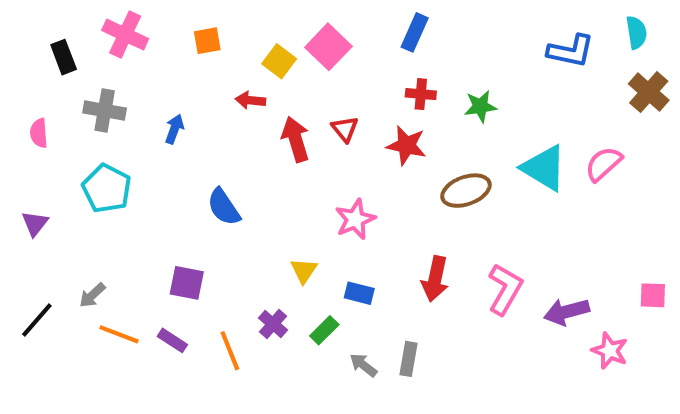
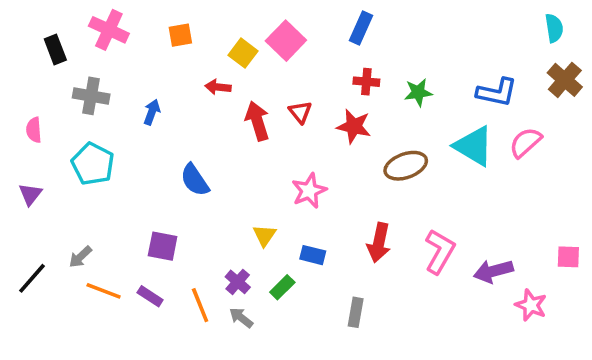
blue L-shape: (571, 51) -> (497, 92), moved
pink semicircle: (39, 133) -> (34, 130), moved
gray arrow: (363, 365) -> (241, 318), moved

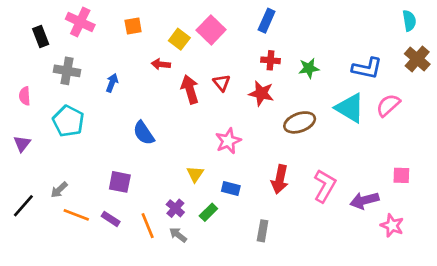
pink square: (568, 257) -> (401, 175), moved

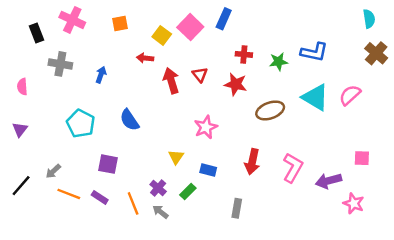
blue rectangle: (267, 21) -> (224, 19), moved
blue L-shape: (367, 68) -> (314, 52), moved
cyan pentagon: (68, 121) -> (81, 124), moved

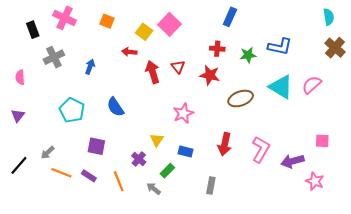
blue rectangle: (224, 19) -> (230, 17), moved
orange square: (120, 23) -> (107, 21), turned 32
gray cross: (60, 64) -> (54, 57), turned -36
purple cross: (158, 188) -> (139, 159), moved
gray arrow: (160, 212) -> (154, 189), moved

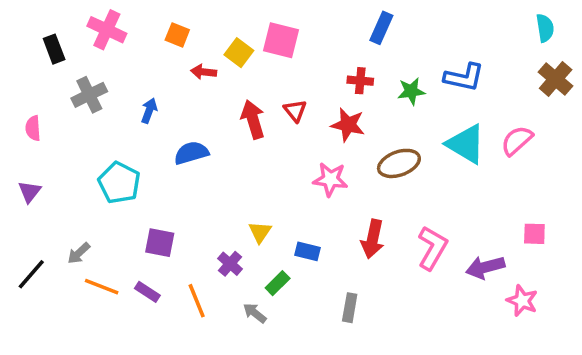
pink square: (170, 24) -> (281, 40), turned -30
red arrow: (129, 52) -> (204, 72), moved
blue semicircle: (115, 107) -> (191, 153), moved, turned 108
pink star: (183, 113) -> (330, 179), moved, turned 30

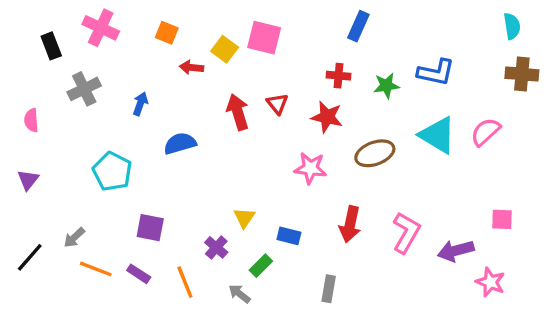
brown cross: (556, 79) -> (522, 74), turned -36

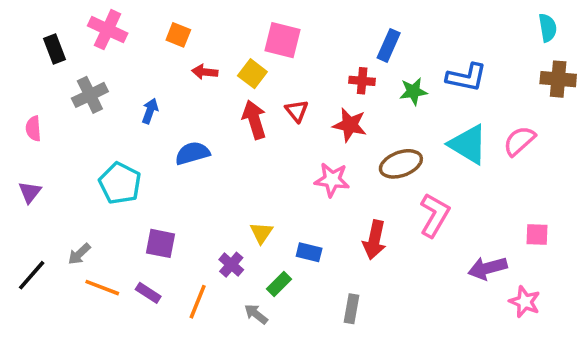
blue rectangle: (358, 26) -> (389, 45), moved
yellow square: (225, 49) -> (252, 74), moved
pink L-shape: (406, 233) -> (435, 215), moved
orange line: (185, 282) -> (198, 302), turned 44

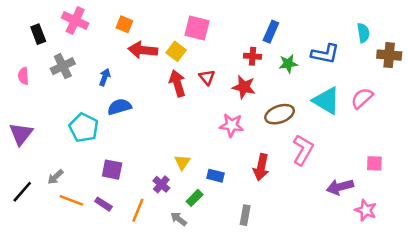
cyan semicircle: (548, 28) -> (363, 33), moved
red arrow: (205, 72) -> (143, 50), size x1.6
pink semicircle: (33, 129) -> (23, 76), moved
blue semicircle: (192, 153) -> (119, 107), moved
purple triangle: (30, 192) -> (21, 134), size x1.5

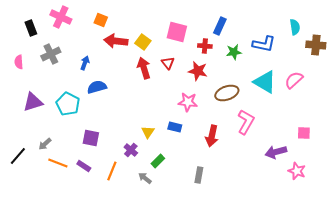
pink square: (197, 28) -> (177, 32), moved
purple triangle: (21, 134) -> (33, 102), moved, turned 35
blue rectangle: (216, 176) -> (175, 127), moved

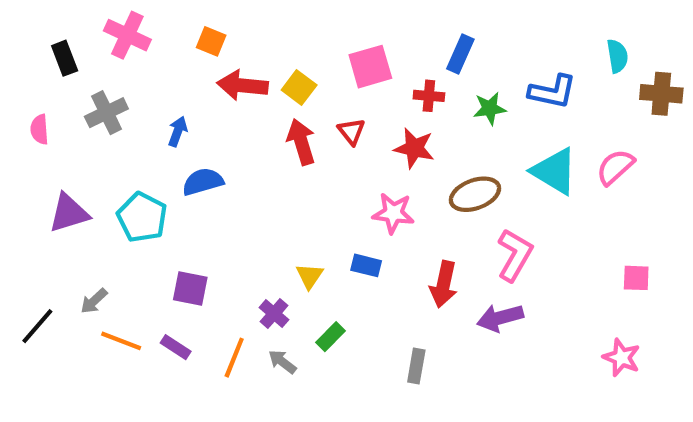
pink square: (177, 32) -> (370, 67), turned -30
purple arrow: (276, 152) -> (500, 318), moved
gray arrow: (145, 178) -> (282, 362), moved

